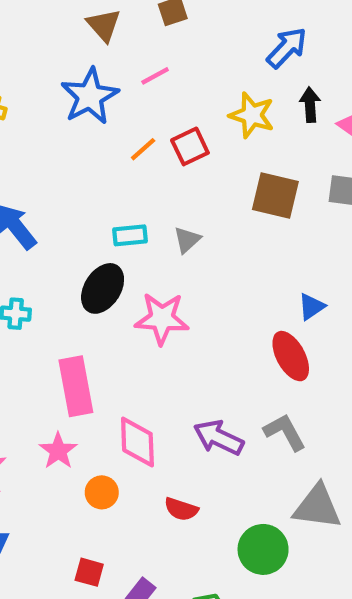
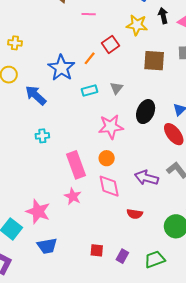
pink line: (155, 76) -> (89, 14), turned 40
blue star: (90, 96) -> (61, 68), moved
orange line: (143, 149) -> (90, 58), moved
black ellipse: (103, 288) -> (146, 112), moved
orange circle: (102, 492) -> (107, 158), moved

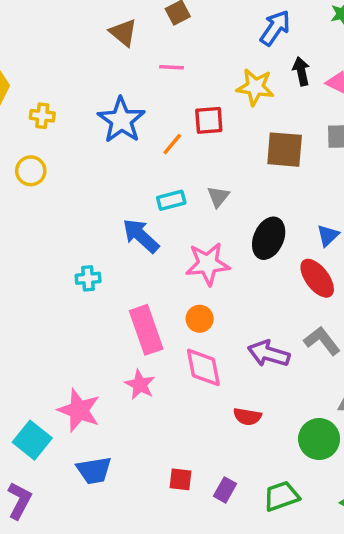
red square: (110, 44) -> (209, 120), turned 30
blue star: (61, 68) -> (121, 120), moved
blue arrow: (36, 95) -> (141, 236), moved

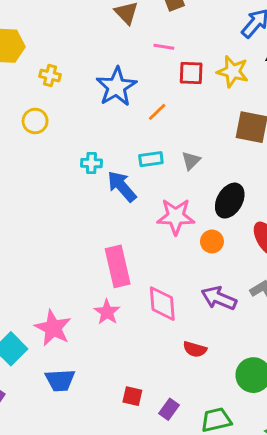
red square: (209, 120) -> (191, 73), moved
cyan cross: (88, 278) -> (91, 163), moved
orange circle: (200, 319) -> (212, 241), moved

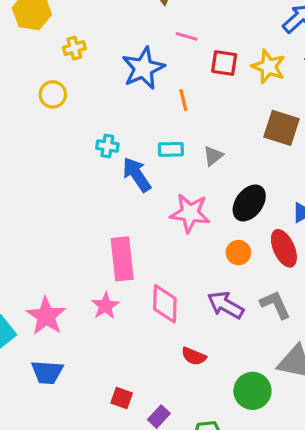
pink line: (164, 47) -> (187, 36), moved
yellow cross: (50, 75) -> (74, 48), turned -36
orange line: (157, 112) -> (183, 100), turned -66
orange circle: (212, 241) -> (238, 253), moved

